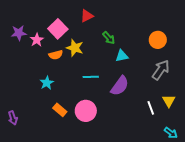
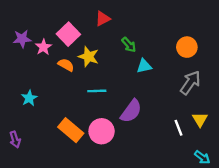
orange semicircle: (56, 55) -> (66, 65), turned -136
cyan line: (91, 77) -> (97, 91), moved
cyan star: (47, 83) -> (29, 98), moved
purple semicircle: (120, 86) -> (131, 111), moved
orange rectangle: (60, 110) -> (71, 130), size x1.5

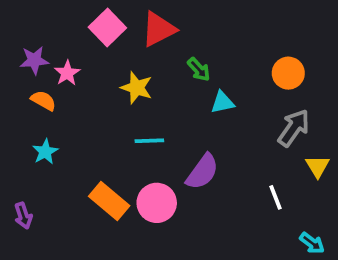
red triangle: (103, 19) -> (159, 29), size x1.5
pink square: (68, 34) -> (107, 27), moved
orange semicircle: (66, 65) -> (43, 101), moved
yellow triangle: (200, 119) -> (318, 166), moved

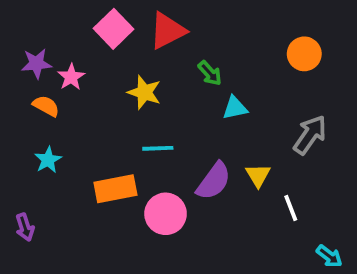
orange circle: (288, 73) -> (304, 54), moved
yellow triangle: (318, 166) -> (258, 175), moved
orange rectangle: (109, 201) -> (115, 189), moved, turned -51

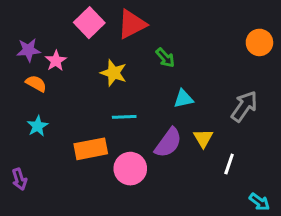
orange circle: (304, 54) -> (259, 42), moved
cyan triangle: (235, 108) -> (183, 99), moved
white line: (291, 208) -> (229, 164), turned 40

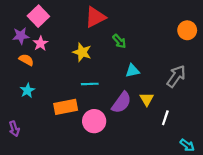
pink square: (89, 23) -> (38, 16), moved

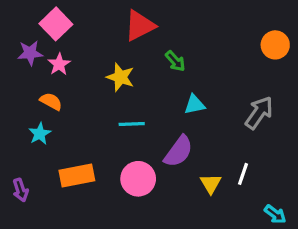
orange semicircle: (26, 60) -> (51, 101), moved
yellow triangle: (147, 99) -> (211, 184), moved
orange rectangle: (66, 107) -> (77, 176), moved

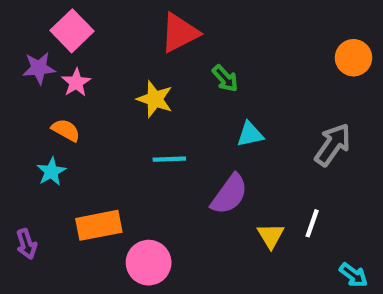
pink circle: (138, 179) -> (149, 263), moved

